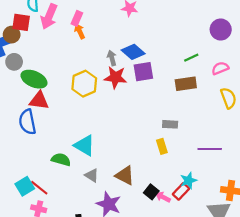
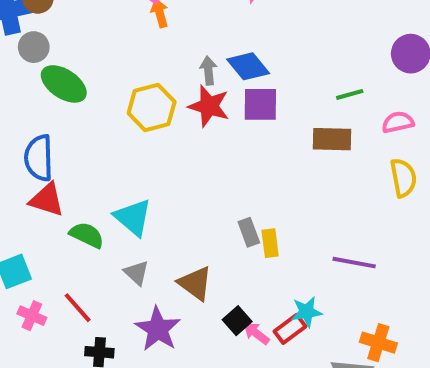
red triangle: (39, 101) -> (47, 200), moved
gray rectangle: (170, 124) -> (249, 232), moved, turned 56
red line: (39, 188) -> (78, 308), moved

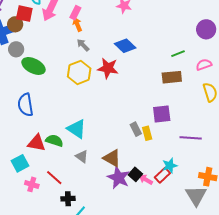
gray arrow: (208, 70) -> (83, 45), moved, turned -32
purple square: (260, 104) -> (162, 114), moved
red triangle: (47, 200) -> (37, 143), moved
purple star: (158, 329) -> (119, 178), moved

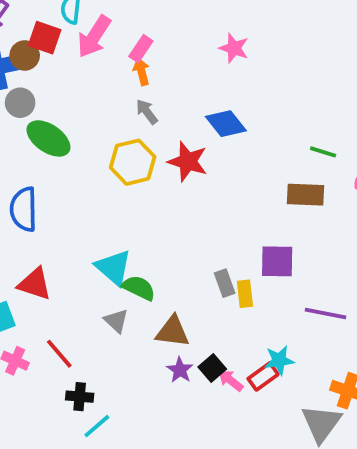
green line: (178, 54) -> (323, 152), turned 32
green semicircle: (54, 141) -> (139, 288), moved
brown triangle: (112, 158) -> (173, 332), turned -30
purple star: (119, 178) -> (180, 370), size x0.6

